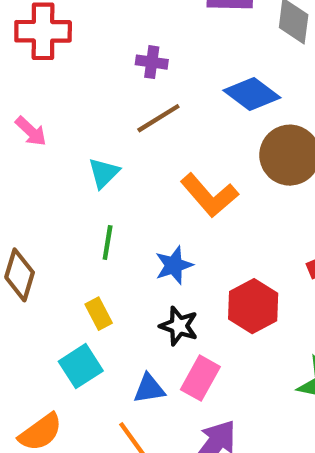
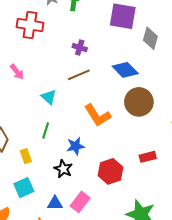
cyan triangle: (104, 173) -> (49, 97), turned -42
yellow rectangle: (99, 314) -> (26, 156), moved
black star: (179, 326) -> (63, 169), moved

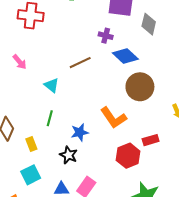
purple cross: (80, 48) -> (106, 36), moved
orange L-shape: (98, 115) -> (113, 118), moved
red hexagon: (110, 171) -> (128, 156), moved

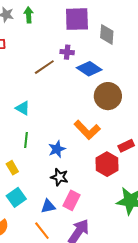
brown line: (80, 63) -> (44, 67), moved
black star: (68, 155) -> (59, 177), moved

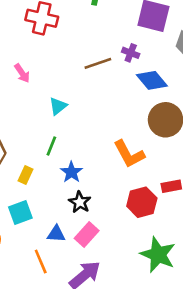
cyan triangle: (23, 108) -> (58, 106), turned 35
blue star: (57, 149) -> (71, 172), moved, turned -30
yellow rectangle: (12, 168) -> (26, 175), turned 40

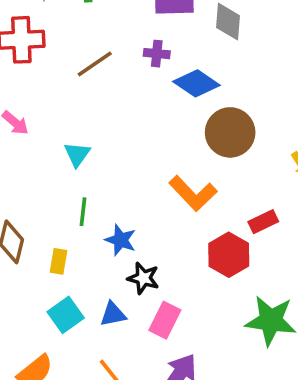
brown line: (98, 63) -> (95, 64), moved
blue triangle: (56, 234) -> (113, 314), moved

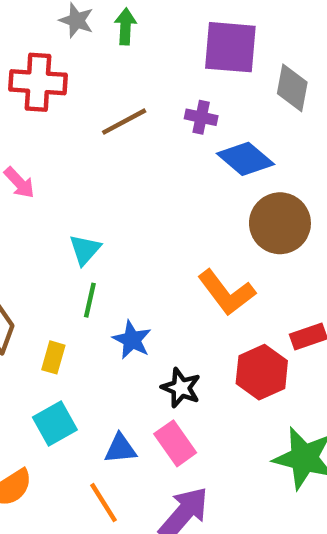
cyan triangle: (77, 154) -> (85, 250), moved
black star: (143, 278) -> (181, 388), moved
blue triangle: (113, 314) -> (120, 449), moved
pink rectangle: (165, 320) -> (175, 443), turned -68

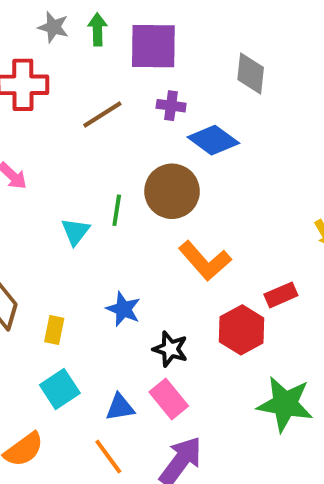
purple square: (230, 47) -> (153, 46), moved
brown circle: (280, 223) -> (172, 191), moved
green line: (90, 300) -> (117, 210), moved

